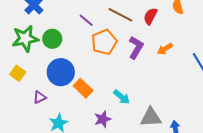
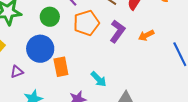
green circle: (52, 39) -> (50, 17), moved
orange rectangle: (83, 88) -> (61, 67), turned 30

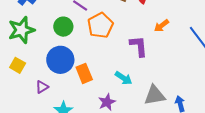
purple L-shape: (117, 31) -> (139, 46), moved, turned -30

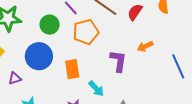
orange rectangle: (84, 73) -> (72, 69), moved

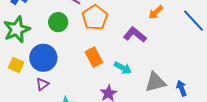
blue circle: (39, 56) -> (43, 58), moved
purple L-shape: (118, 61) -> (135, 35), turned -40

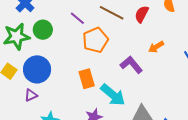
green circle: (58, 22) -> (43, 30), moved
cyan arrow: (123, 68) -> (113, 95), size x1.5

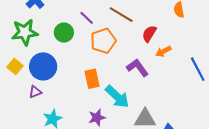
red semicircle: (142, 14) -> (149, 34), moved
green circle: (43, 30) -> (64, 33), moved

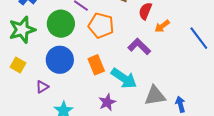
green circle: (64, 33) -> (61, 24), size x1.4
orange pentagon: (103, 41) -> (101, 25), turned -30
blue circle: (43, 66) -> (60, 60), moved

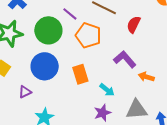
orange arrow: (162, 26) -> (146, 77), moved, turned 49
cyan arrow: (124, 78) -> (107, 90), size x0.6
purple star: (107, 102) -> (102, 113), moved

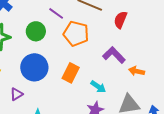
green circle: (48, 30) -> (36, 31), size x0.7
orange rectangle: (80, 74) -> (71, 73), turned 48

